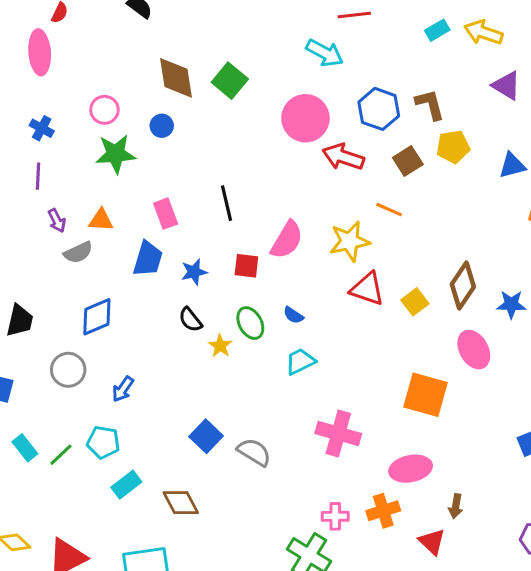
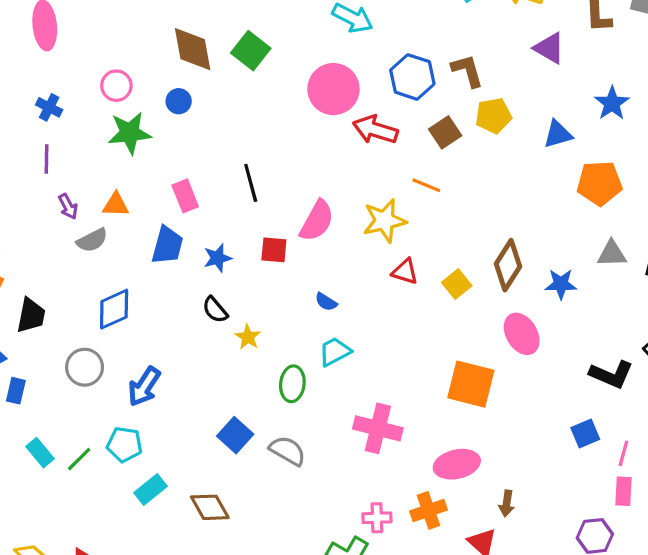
red triangle: (367, 289) -> (405, 272), size x0.7
green ellipse: (250, 323) -> (292, 384), moved, turned 36
blue arrow: (123, 389) -> (144, 387), size x1.4

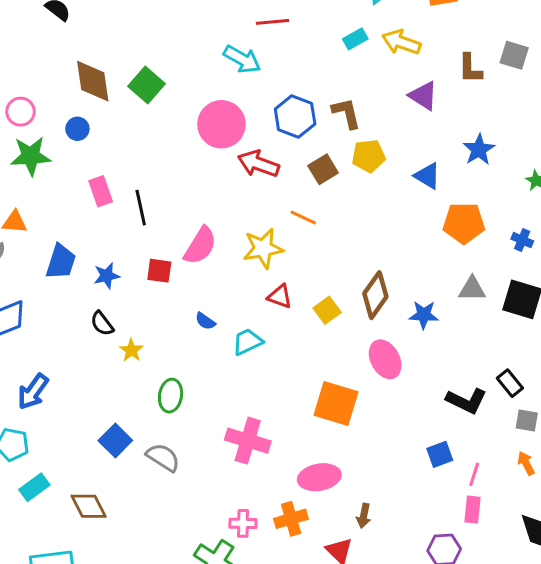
blue triangle: (558, 134) -> (427, 176), turned 44
pink rectangle: (185, 196) -> (101, 191), moved
cyan trapezoid: (335, 352) -> (247, 342), moved

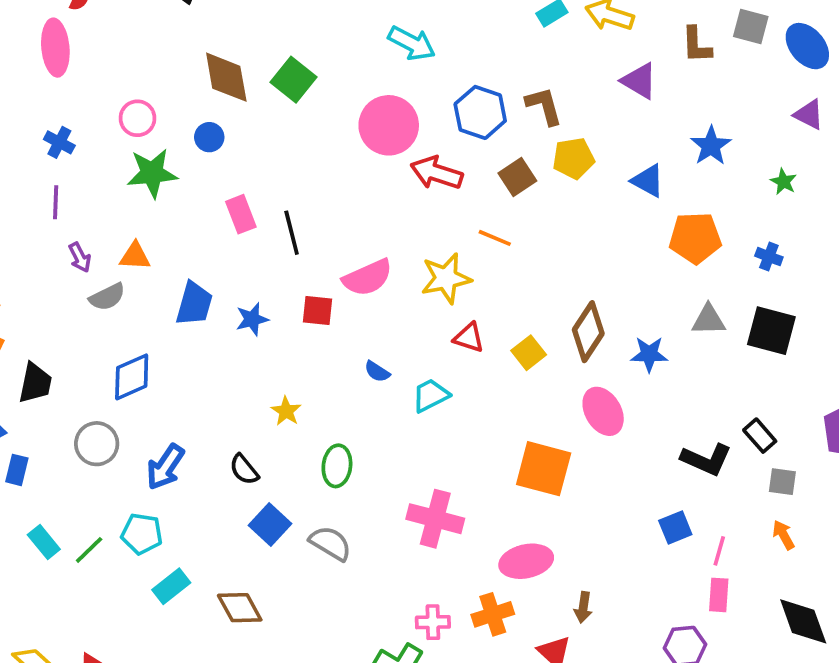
pink semicircle: (200, 246) -> (368, 278), turned 36
black semicircle: (102, 324) -> (244, 469), moved

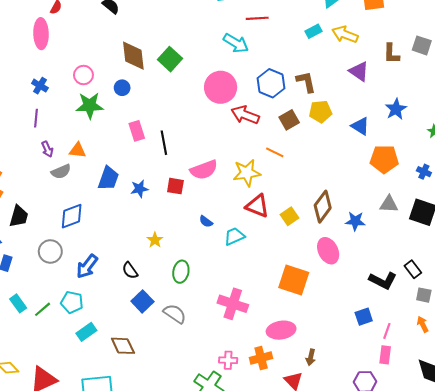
red triangle: (469, 338) -> (257, 206), size x1.4

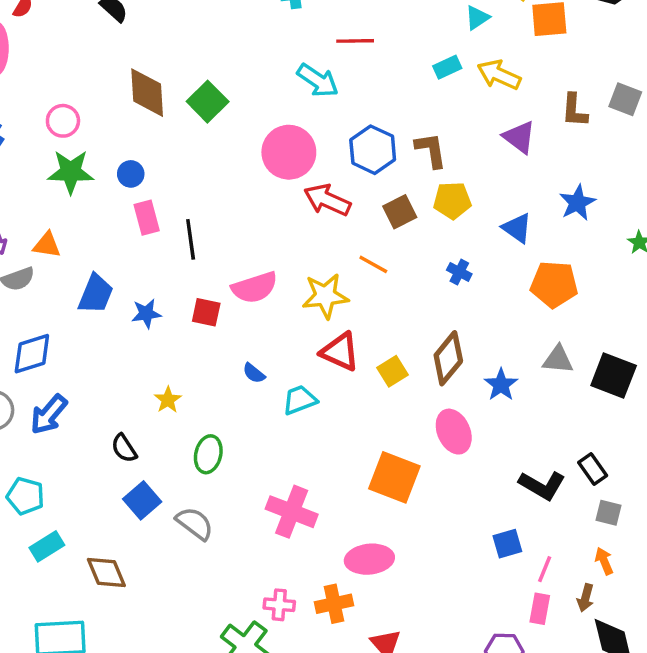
blue circle: (122, 88) -> (131, 174), moved
blue cross: (424, 172) -> (459, 272), moved
blue star: (355, 221) -> (501, 385), turned 30
blue arrow: (87, 266) -> (49, 414), moved
brown arrow: (311, 357) -> (585, 598), moved

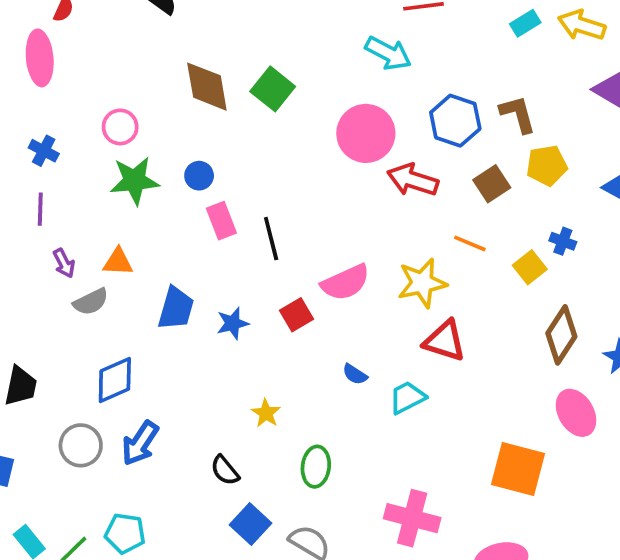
red square: (206, 312) -> (297, 315), turned -36
yellow square: (392, 371) -> (530, 267), moved

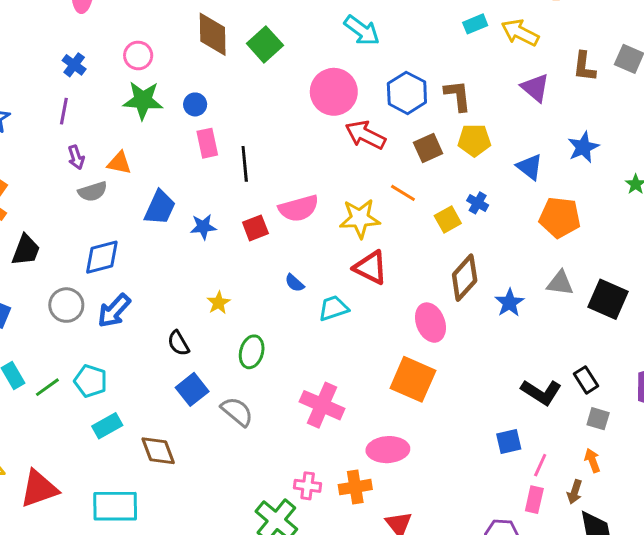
pink ellipse: (576, 413) -> (430, 323), moved

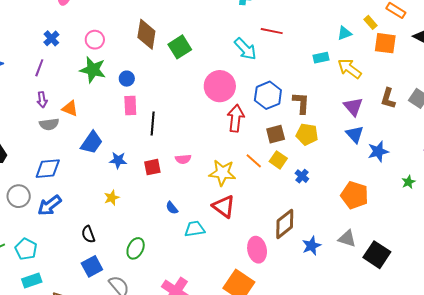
red arrow: (365, 135) -> (236, 118), turned 60
blue triangle: (530, 167) -> (355, 134), moved
pink semicircle: (299, 208) -> (183, 159), size x0.6
yellow square: (448, 219) -> (278, 160), moved, turned -36
yellow star: (219, 303) -> (112, 198), moved

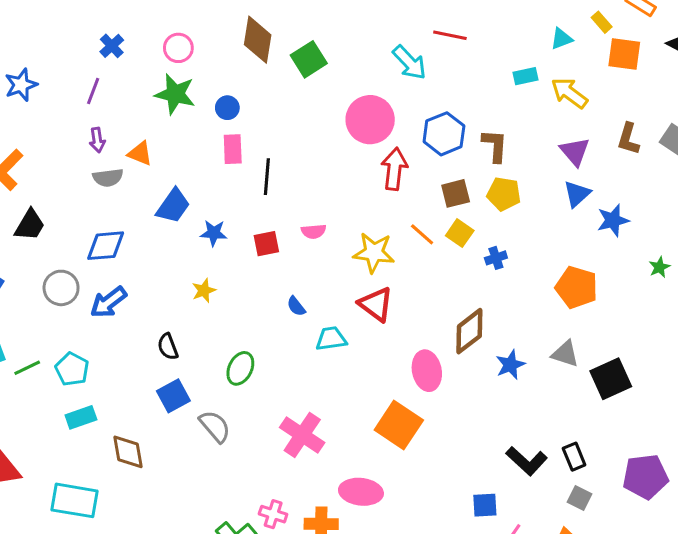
blue triangle: (355, 134) -> (577, 194), turned 30
blue cross: (302, 176) -> (496, 258), turned 32
black square: (377, 255) -> (611, 379), turned 32

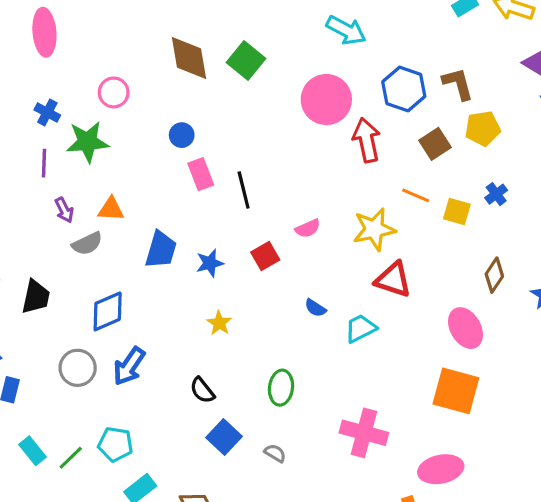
green star: (175, 94) -> (87, 142), moved
black trapezoid: (30, 225) -> (36, 297), moved
yellow square: (460, 233) -> (457, 212), moved
brown diamond: (469, 331) -> (494, 275), size x0.7
gray semicircle: (215, 426) -> (275, 453), size x0.6

